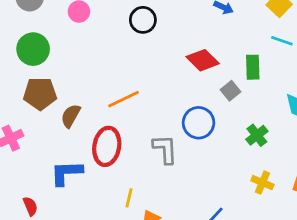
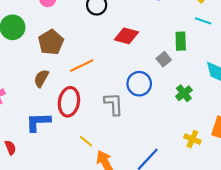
red diamond: (203, 60) -> (126, 36), moved, turned -30
brown pentagon: (40, 94) -> (51, 42), moved, turned -30
yellow cross: (262, 183) -> (192, 139), moved
yellow line: (129, 198) -> (86, 141), turned -64

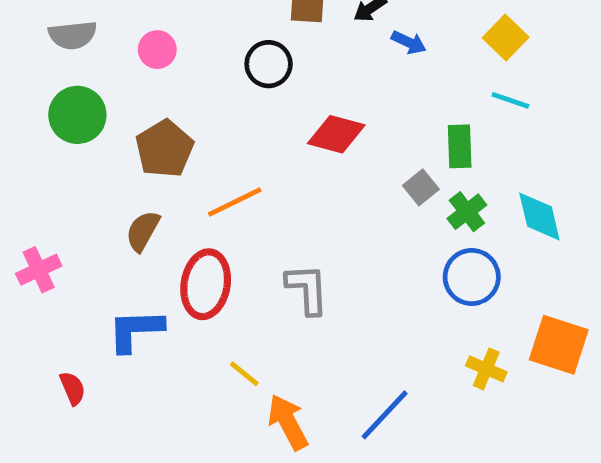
blue circle: (139, 84) -> (472, 277), moved
green cross: (184, 93) -> (467, 212), moved

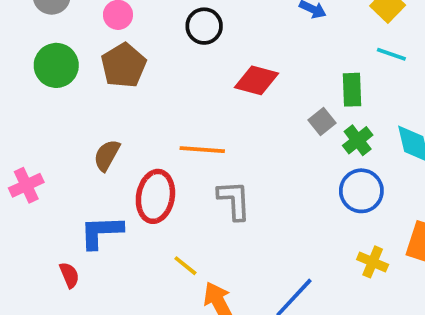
brown pentagon: (164, 149) -> (124, 65), moved
orange line: (235, 202) -> (202, 150), moved, turned 30
red semicircle: (73, 388) -> (69, 275), moved

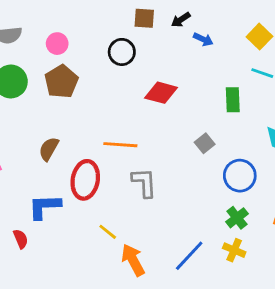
gray square: (322, 122) -> (205, 143), moved
green cross: (358, 140) -> (237, 218), moved
yellow cross: (373, 262) -> (234, 250), moved

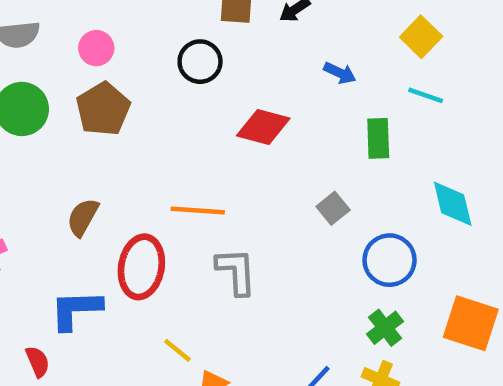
blue arrow: (203, 39) -> (340, 73), moved

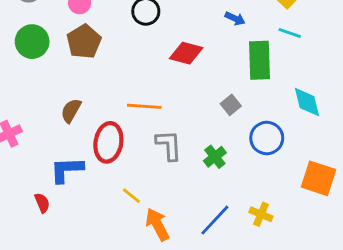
green rectangle: (378, 138) -> (260, 60), size x1.5
green cross: (385, 328) -> (215, 157), moved

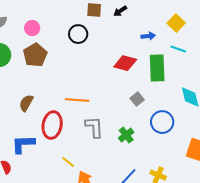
blue arrow: (235, 19) -> (148, 36), moved, turned -32
red diamond: (186, 53) -> (125, 63), moved

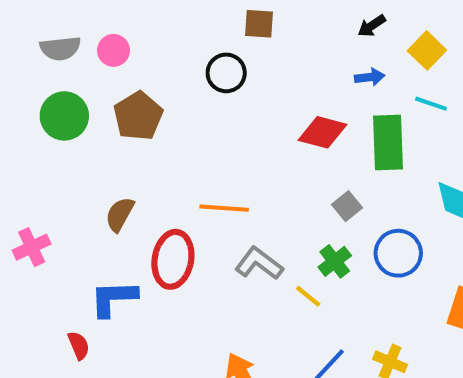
black arrow: (120, 11) -> (372, 26), moved
pink circle: (32, 28) -> (114, 50), moved
gray L-shape: (94, 127) -> (259, 263), turned -50
green cross: (126, 135) -> (335, 261), moved
yellow line: (68, 162) -> (308, 296), moved

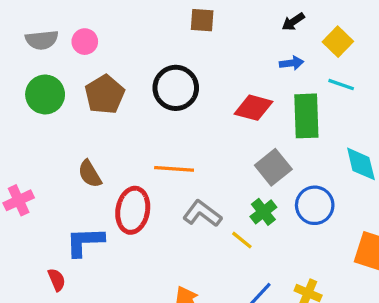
black circle: (226, 73) -> (176, 88), moved, size x1.4
gray square: (347, 206) -> (273, 167), size x1.5
brown semicircle: (120, 214) -> (90, 174), turned -60

